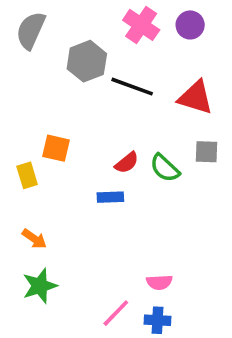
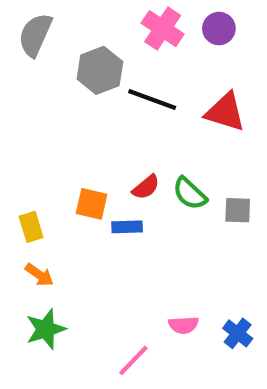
orange square: (56, 148) -> (92, 204), moved
gray square: (206, 152) -> (238, 210), moved
yellow rectangle: (27, 175) -> (31, 227), moved
blue cross: (158, 320) -> (238, 333), moved, turned 35

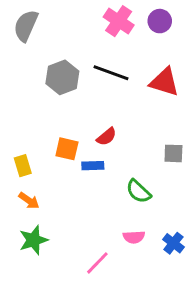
gray hexagon: (100, 70) -> (62, 77), moved
green semicircle: (190, 193) -> (138, 191), moved

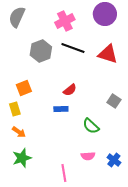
pink cross: (119, 21) -> (65, 21), moved, turned 30
purple circle: (160, 21) -> (105, 14), size x1.5
orange square: (67, 149) -> (24, 88), moved, turned -35
gray square: (173, 153) -> (114, 101), turned 32
pink line: (97, 263) -> (64, 173), turned -54

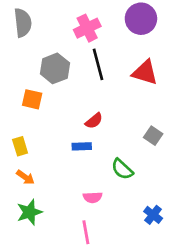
gray semicircle: (17, 17) -> (23, 23), turned 150
black line: (73, 48) -> (98, 64), turned 55
orange square: (24, 88) -> (32, 99), moved, turned 35
pink semicircle: (88, 156) -> (93, 197), moved

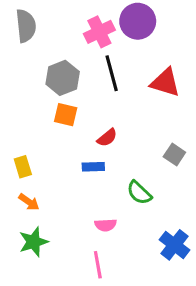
purple circle: (141, 19) -> (138, 21), moved
orange square: (32, 99) -> (66, 115), moved
blue cross: (153, 215) -> (174, 245), size x1.4

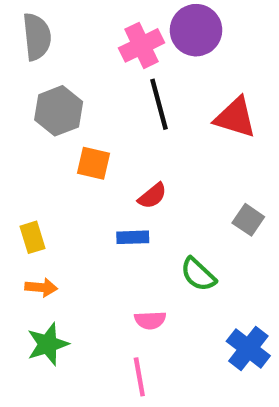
gray hexagon: (63, 78) -> (59, 111), moved
orange arrow: (29, 202) -> (41, 287), turned -30

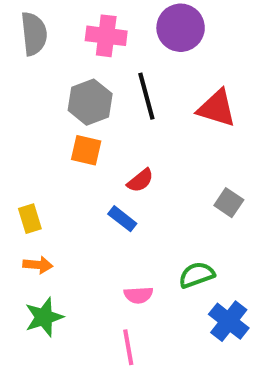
pink cross: (141, 45) -> (106, 36), moved, turned 33
gray hexagon: (59, 111) -> (90, 102), moved
blue rectangle: (133, 237) -> (122, 219), turned 40
green semicircle: (198, 274) -> (197, 275), moved, turned 117

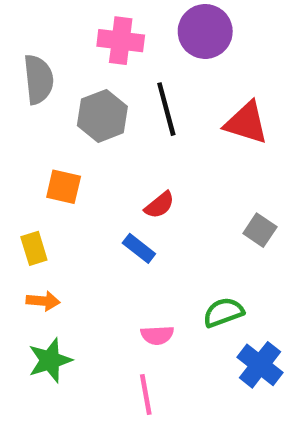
gray semicircle: (34, 34) -> (38, 79), moved
orange square: (86, 150) -> (64, 187), moved

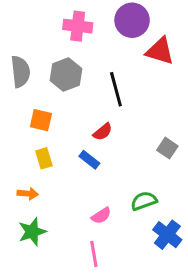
gray semicircle: (38, 79) -> (20, 72), moved
black line: (166, 109) -> (116, 89), moved
red triangle: (246, 123) -> (160, 51), moved
yellow rectangle: (34, 248) -> (44, 158), moved
pink semicircle: (157, 335) -> (101, 216), turned -30

